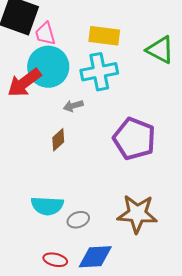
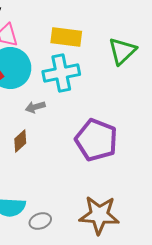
green triangle: (160, 50) -> (122, 51), turned 48

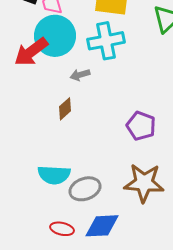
purple pentagon: (96, 140) -> (141, 126), moved, size x0.7
gray ellipse: (40, 221) -> (85, 189), size x1.4

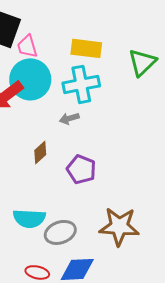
gray arrow: (80, 75) -> (69, 118), moved
purple pentagon: (141, 126) -> (81, 169), moved

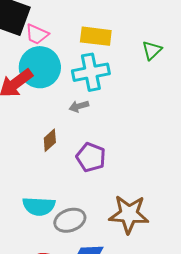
pink trapezoid: (27, 46) -> (37, 34), turned -50
green triangle: (142, 62) -> (152, 50), size x0.7

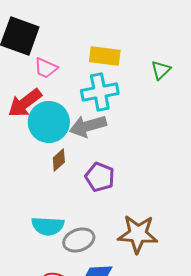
pink trapezoid: (37, 34) -> (46, 68), moved
cyan circle: (40, 67) -> (49, 122), moved
gray arrow: (79, 106) -> (88, 126), size x1.8

